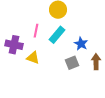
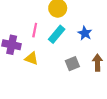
blue star: (81, 44) -> (85, 33), moved

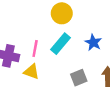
pink line: (35, 30) -> (35, 49), moved

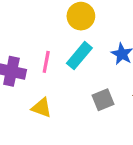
yellow triangle: (31, 72) -> (41, 108), moved

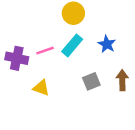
pink line: (46, 62) -> (45, 51), turned 60

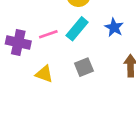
gray square: (91, 81) -> (84, 67), moved

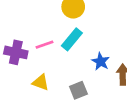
blue star: (114, 27) -> (101, 62), moved
gray square: (84, 67) -> (78, 90), moved

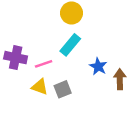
pink line: (45, 45) -> (44, 64), moved
gray square: (78, 90) -> (63, 89), moved

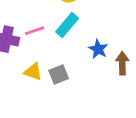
pink line: (44, 64) -> (35, 31), moved

